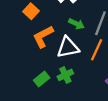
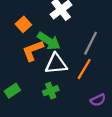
green arrow: (76, 24) -> (49, 41), moved, size x1.5
green rectangle: (42, 79) -> (12, 91), moved

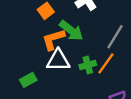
white triangle: (56, 64) -> (58, 60), moved
green cross: (51, 91) -> (88, 65), moved

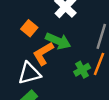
white triangle: (58, 60) -> (29, 73), moved

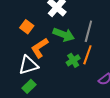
green arrow: (58, 41) -> (64, 35), moved

